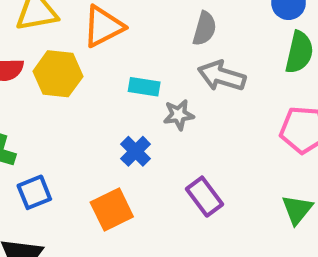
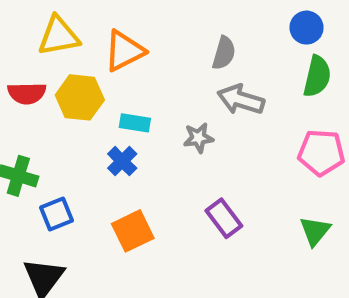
cyan rectangle: (144, 87) -> (135, 123), moved
blue cross: (136, 151) -> (122, 161), moved

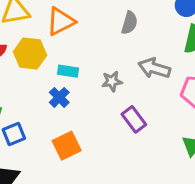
gray arrow: (241, 100) -> (154, 68), moved
purple rectangle: (224, 218) -> (134, 119), moved

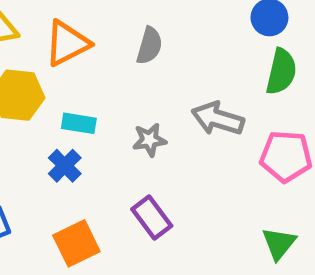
gray semicircle: (129, 23) -> (149, 46), moved
purple rectangle: (134, 119) -> (152, 218), moved

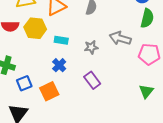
blue cross: (65, 166) -> (59, 65), moved
orange square: (76, 243) -> (49, 91), moved

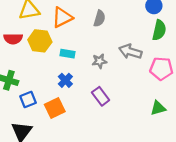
green triangle: (146, 91) -> (158, 108), turned 35

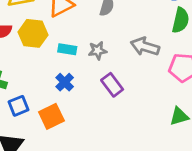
gray star: (99, 61) -> (98, 51), moved
purple rectangle: (101, 96) -> (112, 85), moved

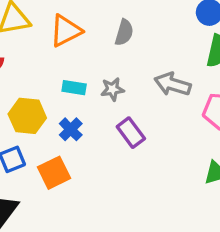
yellow hexagon: (33, 33) -> (27, 116), moved

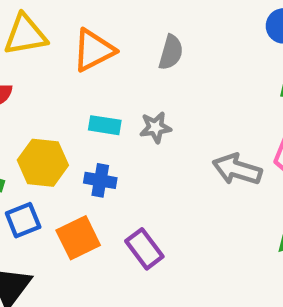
gray arrow: (173, 84) -> (237, 169), moved
blue cross: (71, 129) -> (100, 180), turned -35
purple rectangle: (131, 133) -> (144, 249), moved

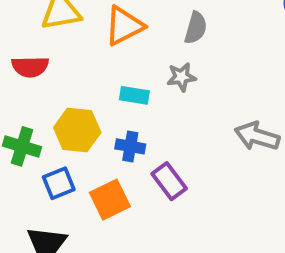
gray star: (155, 127) -> (181, 77), moved
purple rectangle: (144, 249) -> (169, 181), moved

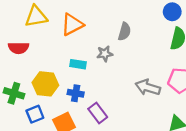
gray semicircle: (196, 28) -> (124, 32), moved

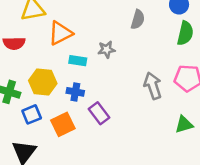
orange triangle: (72, 25) -> (60, 33), moved
gray semicircle: (124, 32) -> (138, 19), moved
gray arrow: (148, 87) -> (153, 86), turned 55

